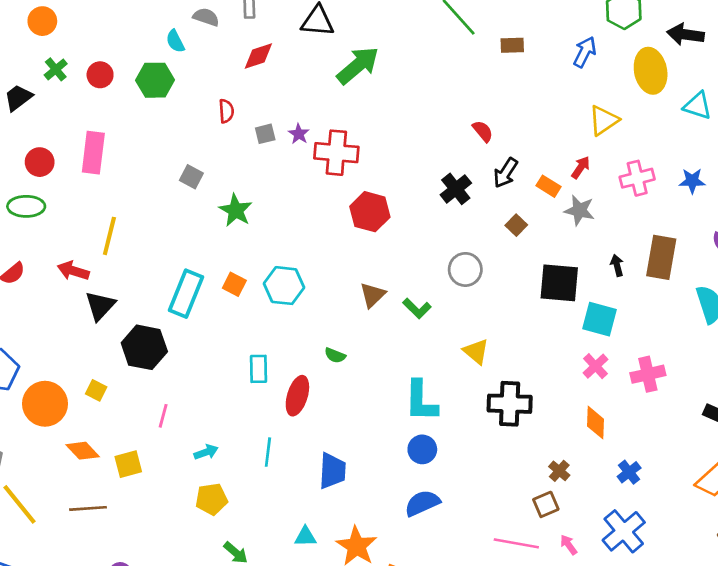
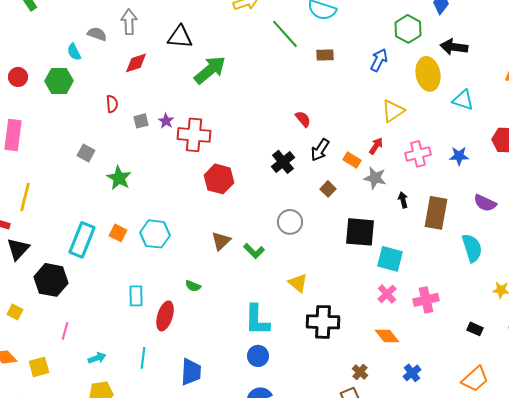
black arrow: (617, 265) -> (403, 200), moved
orange diamond: (596, 423) -> (387, 336), turned -40

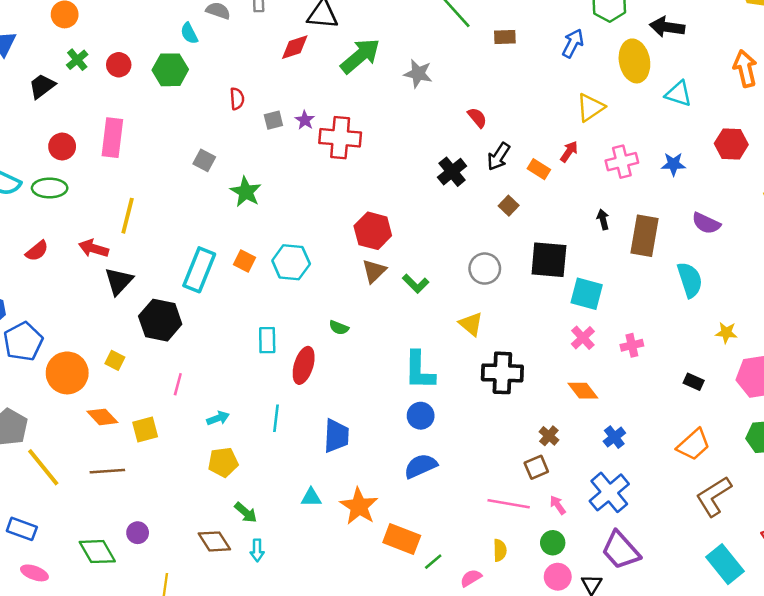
red diamond: (136, 63) -> (295, 47), moved
gray star: (375, 178) -> (418, 74), moved
red hexagon: (219, 179) -> (373, 231), moved
gray circle: (290, 222) -> (485, 269), moved
pink cross: (426, 300) -> (632, 345), size x0.7

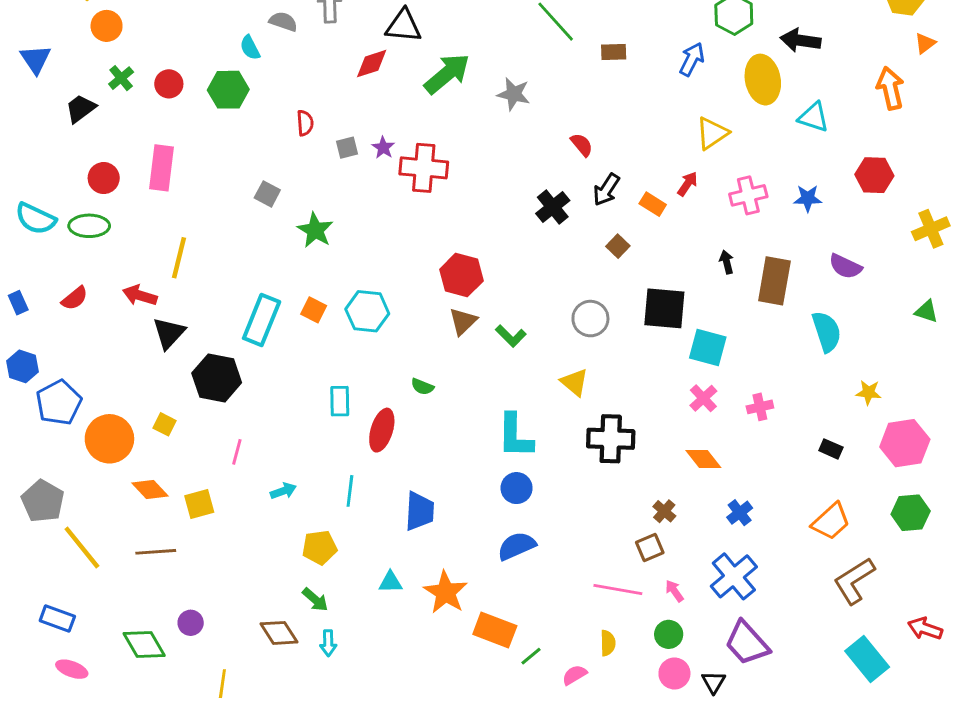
yellow pentagon: (223, 462) -> (320, 547), moved

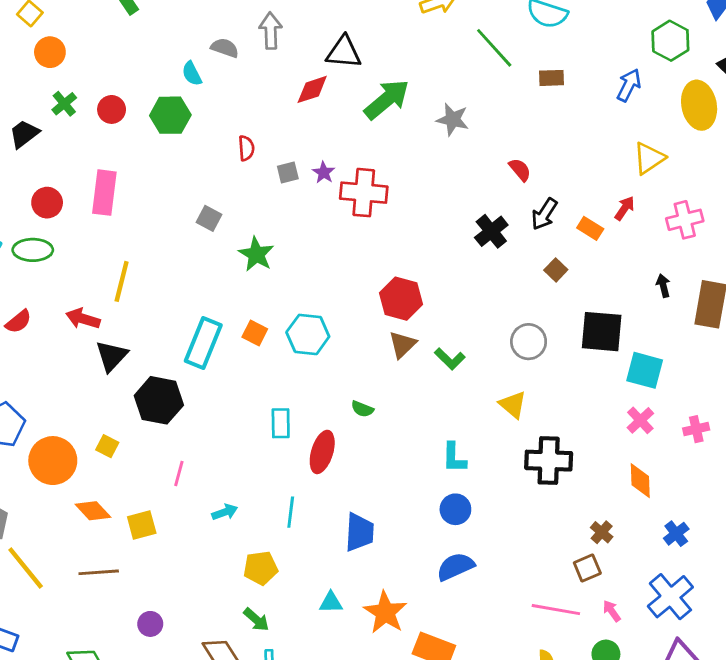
cyan L-shape: (515, 436) -> (454, 458), size x0.7
orange diamond: (703, 459) -> (640, 481), turned 36
purple circle: (191, 623) -> (150, 624), moved

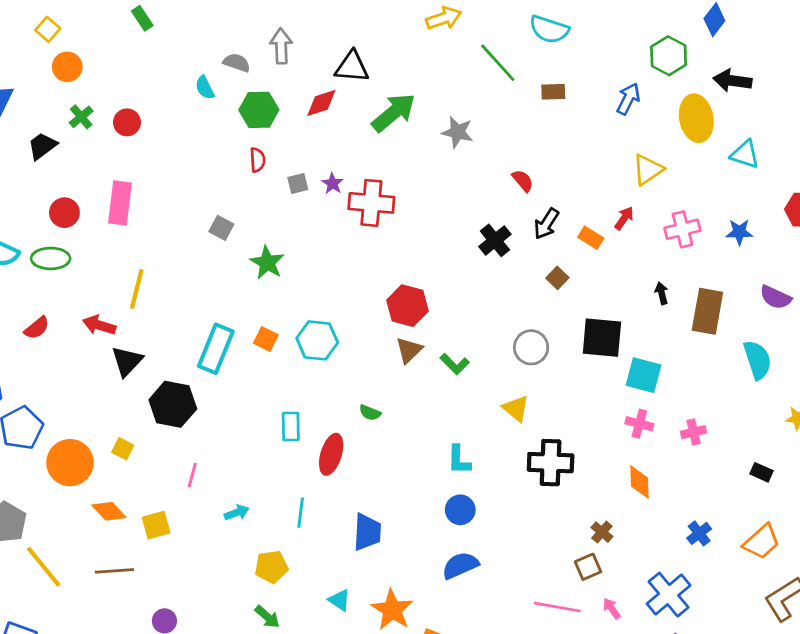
green hexagon: (170, 115) -> (259, 110), moved
pink cross: (640, 420) -> (639, 424), turned -32
blue cross: (676, 534) -> (699, 533), moved
cyan triangle: (331, 602) -> (339, 600), turned 35

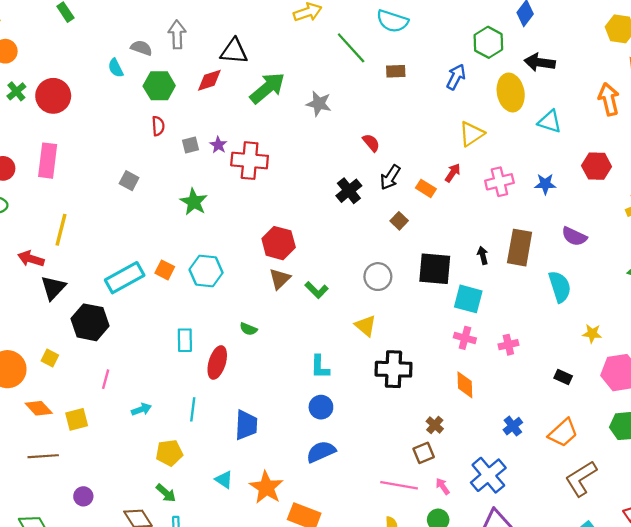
red circle: (127, 122) -> (53, 96), size x1.6
green star: (267, 263) -> (194, 202), moved
black arrow: (662, 293) -> (483, 255), moved
cyan rectangle: (216, 349) -> (125, 278), turned 39

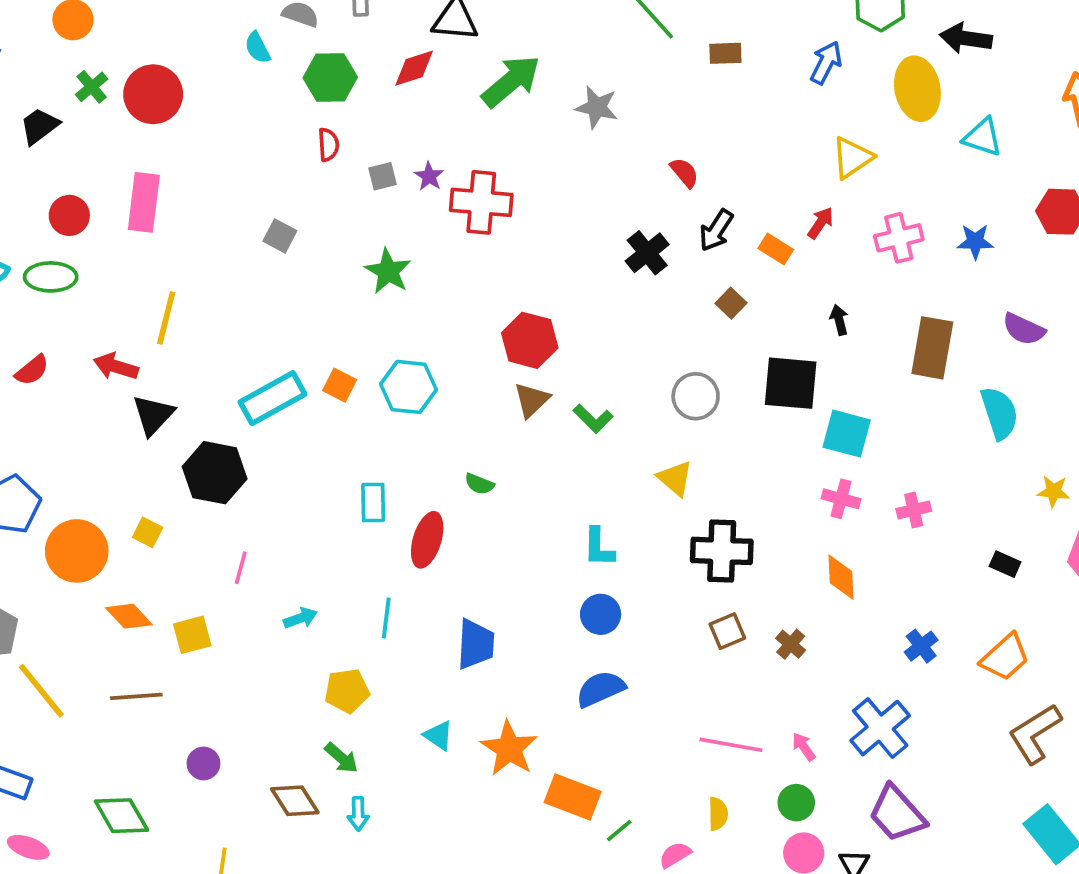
black arrow: (483, 255) -> (839, 320), moved
brown square: (424, 453) -> (727, 631), moved

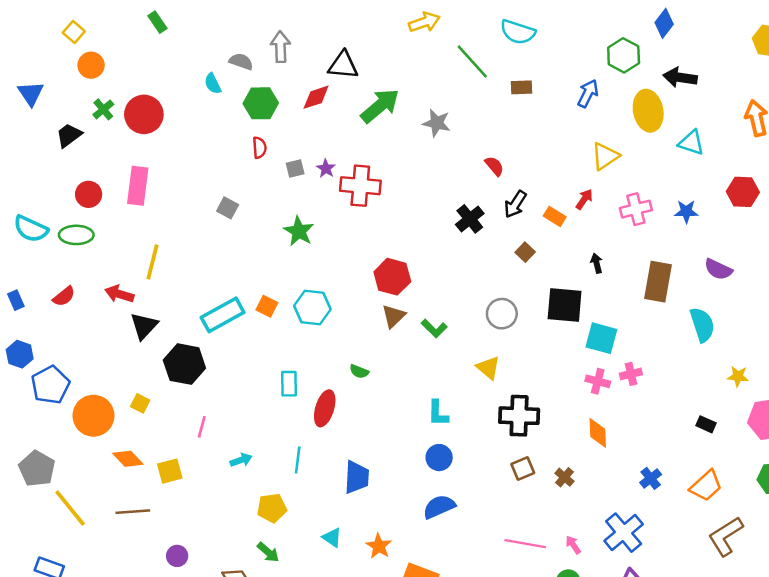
pink cross: (914, 510) -> (631, 374), moved
orange star: (509, 749) -> (379, 546), size x0.7

